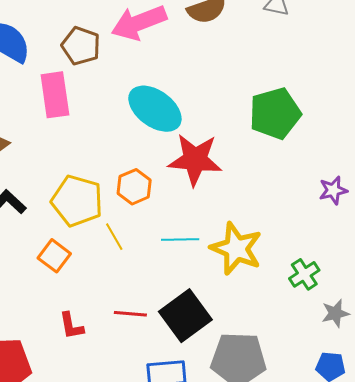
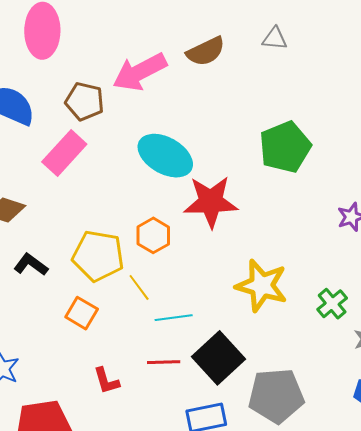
pink rectangle: (55, 95) -> (64, 153), turned 57
cyan line: (180, 240) -> (174, 318), moved

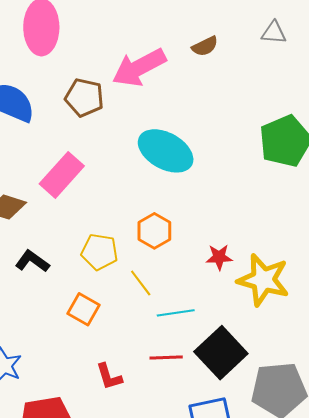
brown semicircle: (206, 51) -> (205, 46), size x0.7
pink rectangle: (64, 153) -> (62, 175), moved
red star: (211, 202) -> (219, 257), moved, size x0.5
yellow pentagon: (98, 256) -> (100, 252), size x0.7

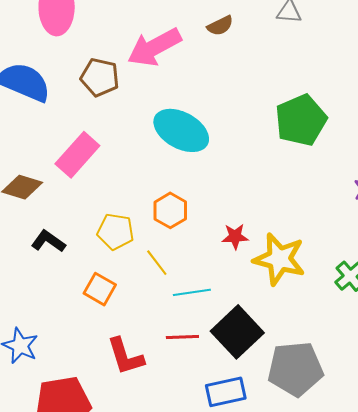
red L-shape: (109, 377) -> (125, 356), size x1.4

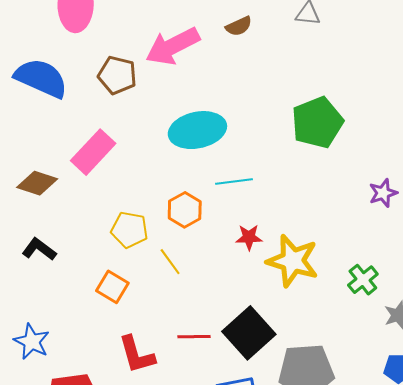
cyan ellipse: (181, 130) -> (197, 130), turned -42
black L-shape: (48, 241) -> (39, 249), moved
cyan line: (192, 292) -> (234, 182), moved

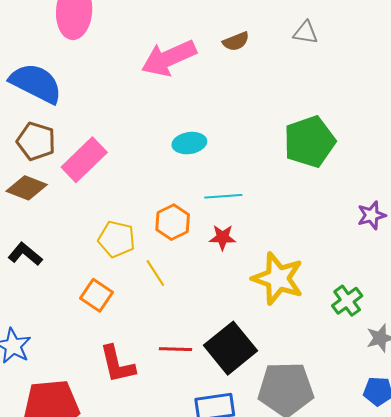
brown pentagon: (117, 75) -> (36, 141), moved
cyan ellipse: (197, 130) -> (189, 143), size x0.6
red star: (249, 237) -> (223, 237), moved

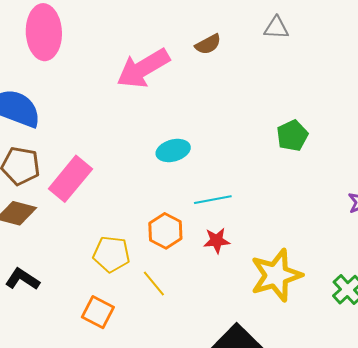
green pentagon: (309, 142) -> (292, 136), size x0.6
yellow star: (278, 278) -> (276, 275), turned -30

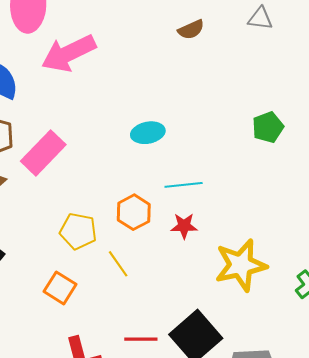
pink arrow: (143, 68) -> (69, 53), moved

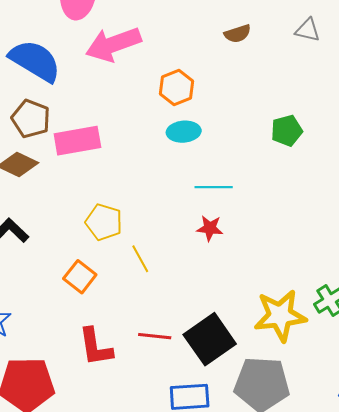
green pentagon: (268, 127) -> (287, 131), moved
pink rectangle: (43, 153) -> (77, 141), turned 30
orange hexagon: (134, 212) -> (176, 87), moved
yellow star: (241, 265) -> (280, 316), moved

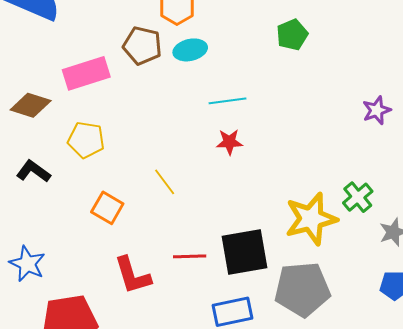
brown pentagon: (31, 119) -> (142, 46), moved
yellow pentagon: (104, 222) -> (86, 140), moved
black square: (210, 339) -> (244, 252), turned 33

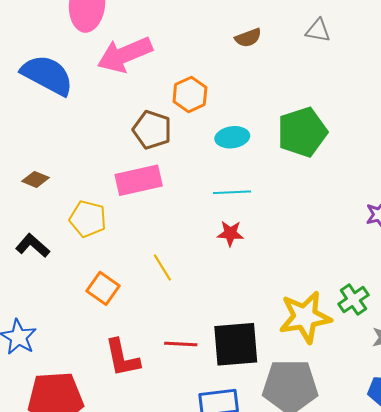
green pentagon: (292, 35) -> (302, 132), size x1.6
cyan ellipse: (190, 50) -> (232, 137), moved
pink rectangle: (86, 73) -> (139, 180), moved
brown diamond: (31, 105) -> (36, 179), size x0.7

